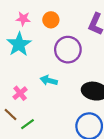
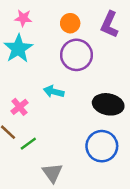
orange circle: (51, 20) -> (70, 23), moved

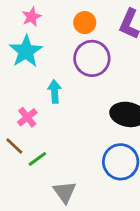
pink star: (23, 18) -> (32, 17), turned -30
cyan arrow: (54, 92) -> (55, 91), moved, turned 72

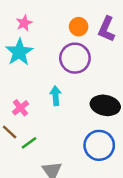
orange circle: (85, 23) -> (79, 27), moved
cyan arrow: (55, 91) -> (56, 96), moved

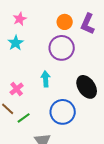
cyan star: (19, 52) -> (16, 43), size x0.7
black ellipse: (105, 105) -> (87, 87), turned 45
blue circle: (99, 145) -> (63, 112), moved

